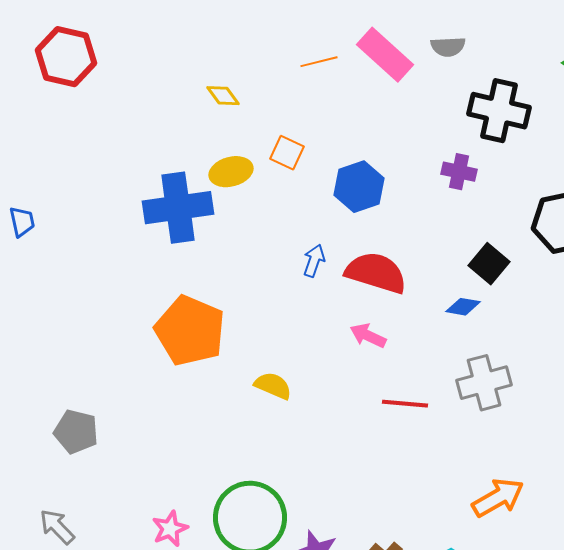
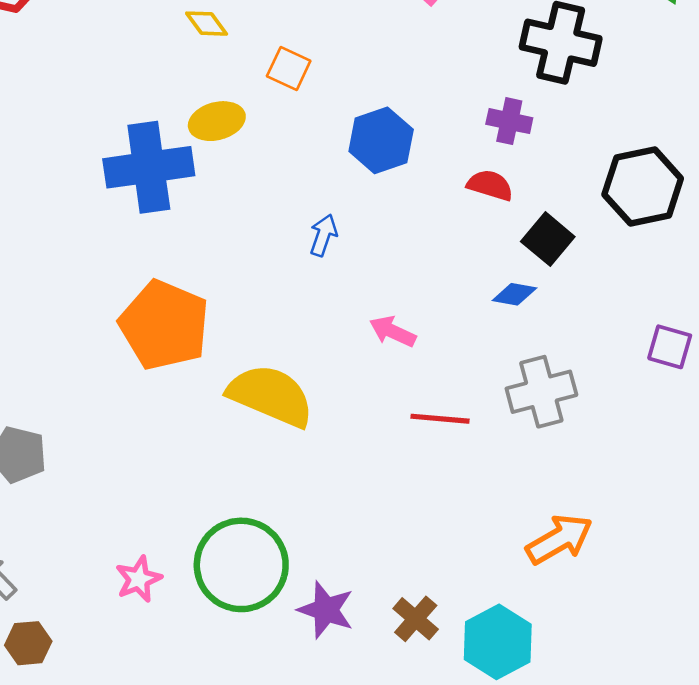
orange square: (287, 153) -> (289, 68), moved
red semicircle: (376, 273) -> (490, 185), moved, size x0.6
yellow semicircle: (273, 386) -> (271, 396), size x1.8

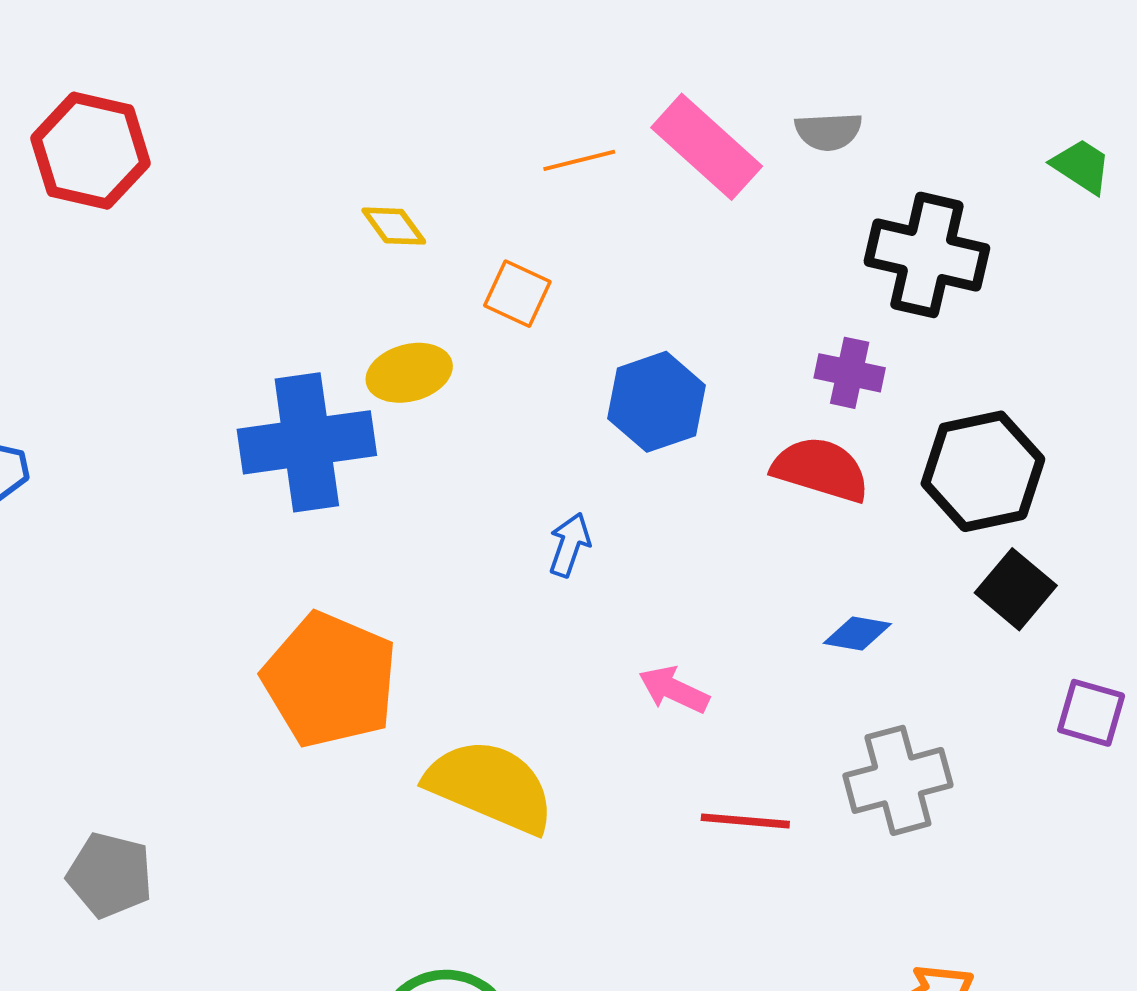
red semicircle: (490, 185) -> (821, 469), size x1.4
black hexagon: (643, 186) -> (983, 471), moved
black square: (548, 239) -> (1016, 589), moved

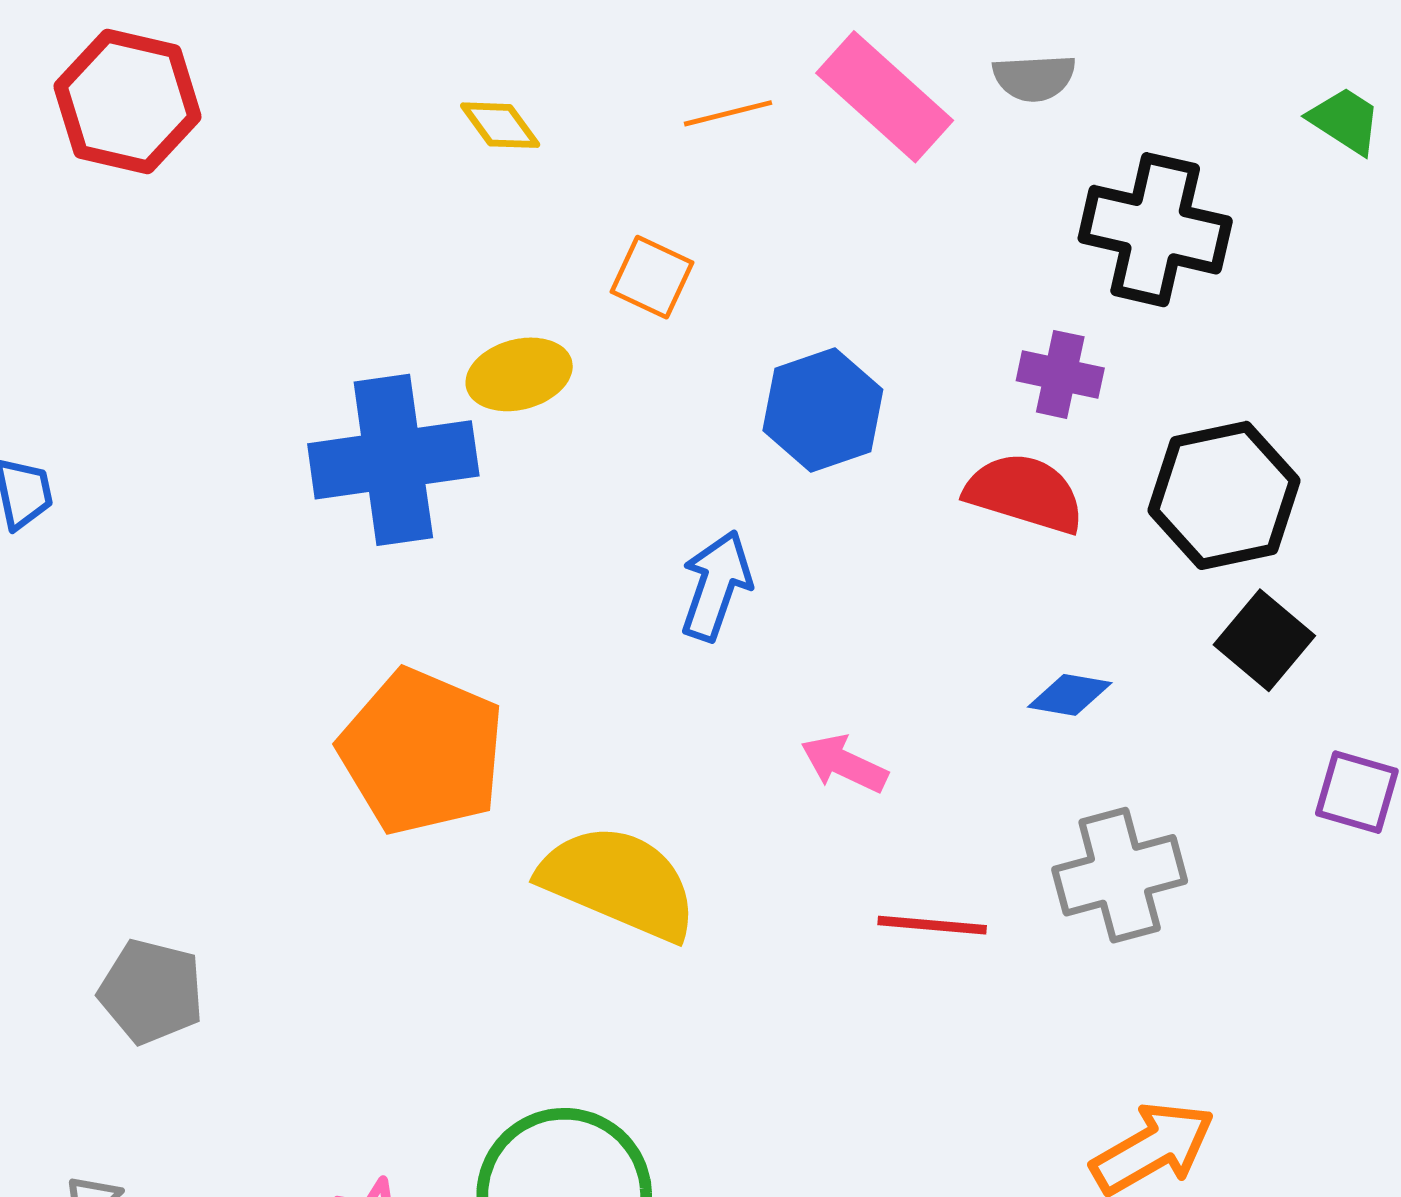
yellow diamond: (394, 226) -> (500, 125), moved
blue arrow: (570, 545) -> (716, 586), size x1.4

